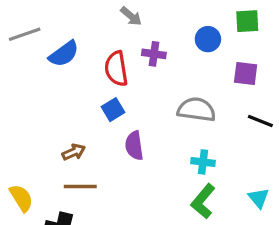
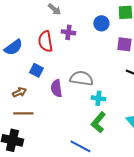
blue semicircle: (64, 54) -> (13, 47), moved
blue square: (113, 110) -> (36, 70), moved, turned -32
gray semicircle: (196, 110) -> (81, 78), moved

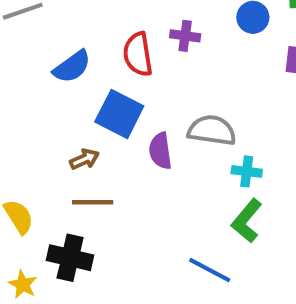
blue square: (36, 70) -> (119, 114), size x1.6

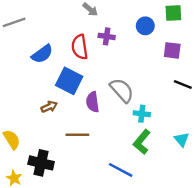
gray semicircle: (212, 130) -> (122, 90), turned 40
brown line: (93, 202) -> (77, 135), moved

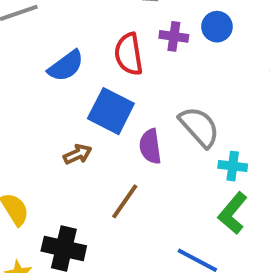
blue circle: (145, 26) -> (217, 27), moved
brown line: (77, 135) -> (125, 201), turned -55

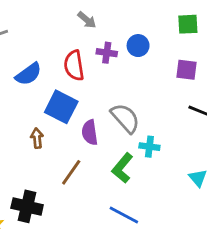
brown arrow: (78, 154) -> (37, 138), turned -72
green L-shape: (233, 213) -> (122, 168), moved

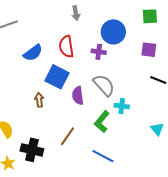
gray arrow: (87, 20) -> (76, 13), turned 40
blue circle: (138, 46) -> (113, 32), size x1.5
purple cross: (107, 53) -> (99, 52), moved
brown line: (71, 172) -> (67, 136), moved

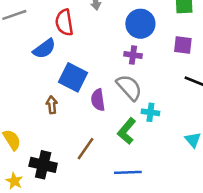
red semicircle: (66, 47) -> (64, 22), moved
purple cross: (99, 52) -> (133, 55), moved
blue line: (103, 156) -> (128, 172), turned -30

